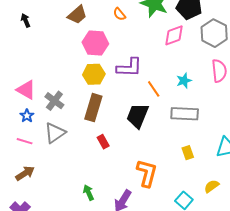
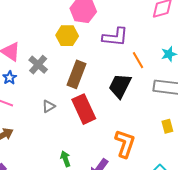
yellow hexagon: (94, 74) -> (67, 36), moved
gray triangle: (55, 133) -> (49, 106), moved, size x0.6
red rectangle: (103, 142) -> (84, 109), size x2.0

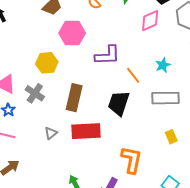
yellow hexagon: (67, 36) -> (47, 63), moved
red rectangle: (84, 109) -> (86, 131), turned -60

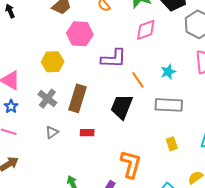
pink diamond: (150, 21) -> (146, 30), moved
gray cross: (35, 93) -> (47, 99), moved
red rectangle: (86, 131) -> (87, 133), size x0.5

